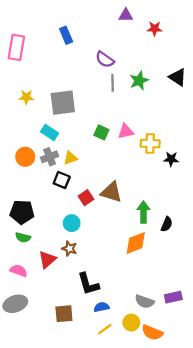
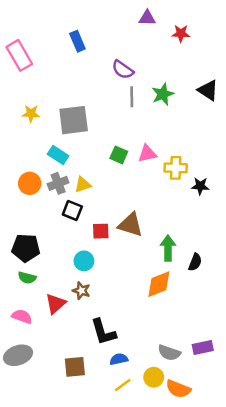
pink rectangle: (16, 47) -> (19, 55), turned -40
red square: (86, 198) -> (101, 231), turned 32

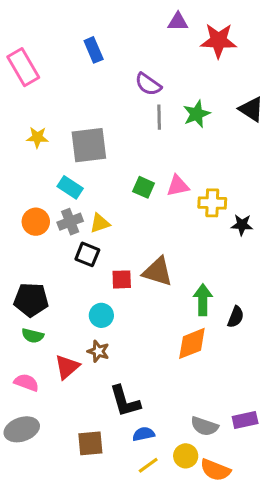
red star: (181, 33) -> (218, 41), size x1.6

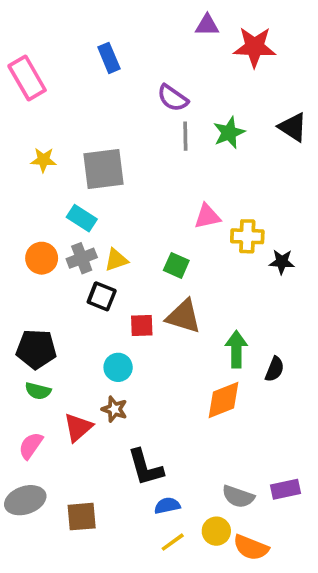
green square: (144, 187) -> (176, 265), moved
pink semicircle: (26, 383) -> (31, 446), turned -75
brown square: (90, 443) -> (82, 517), moved

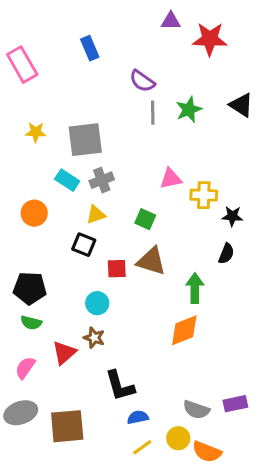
gray cross: (82, 258) -> (102, 180), moved
black semicircle: (275, 369) -> (226, 254), moved
brown square: (82, 517) -> (67, 426), size x1.4

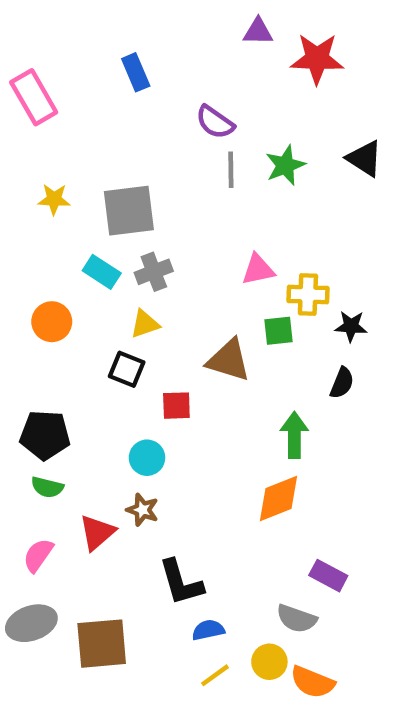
green square: (145, 219) -> (278, 331), moved, turned -30
brown triangle: (151, 261) -> (229, 360), moved
purple rectangle: (235, 404) -> (328, 576), moved, turned 40

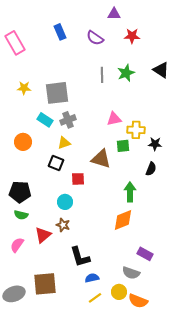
red star: (317, 59) -> (132, 36), moved, size x0.7
purple semicircle: (215, 122) -> (95, 38), moved
gray ellipse: (31, 623) -> (14, 294), moved

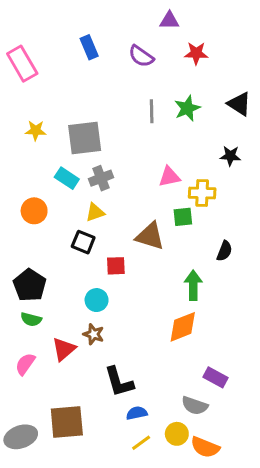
black star: (155, 144) -> (230, 156), moved
black pentagon: (20, 192) -> (30, 285), turned 30

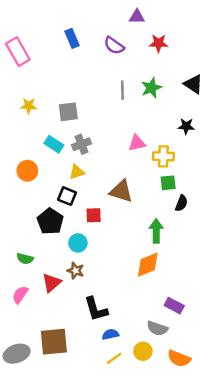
gray square: (85, 138) -> (68, 112), size x0.7
green square: (183, 217) -> (168, 183), moved
black pentagon: (30, 285) -> (50, 221), moved
orange semicircle: (205, 447) -> (179, 358), moved

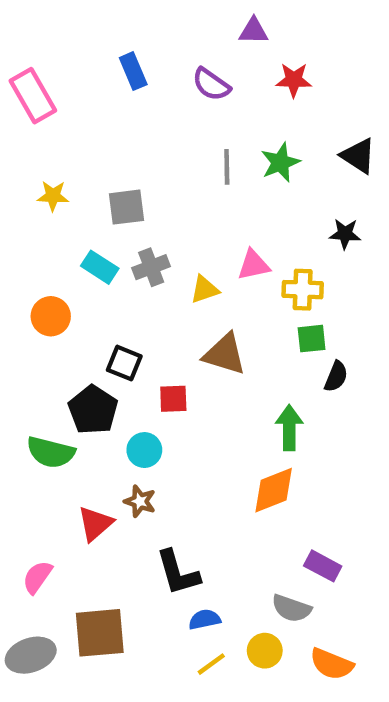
yellow triangle: (77, 172) -> (205, 290), moved
green semicircle: (25, 259) -> (51, 452), moved, size x1.5
pink semicircle: (20, 295) -> (37, 577), moved

